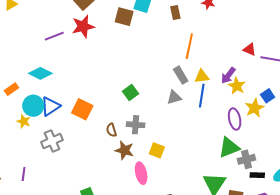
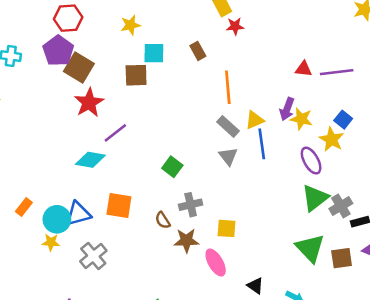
purple line: (54, 36) -> (115, 133), moved
cyan diamond: (40, 73) -> (90, 160), moved
gray triangle: (174, 97) -> (228, 156), turned -35
blue triangle: (50, 106) -> (78, 214), turned 35

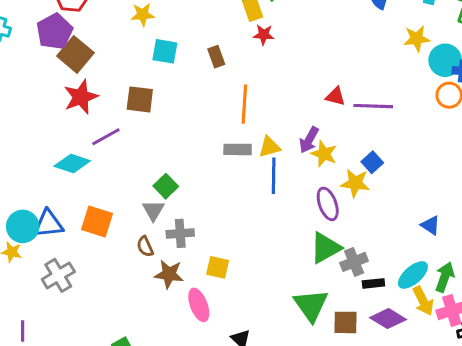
brown square: (136, 75) -> (140, 99), moved
gray rectangle: (228, 126) -> (238, 149), turned -50
yellow star: (332, 139) -> (355, 183), turned -30
gray triangle: (228, 156) -> (153, 210), moved

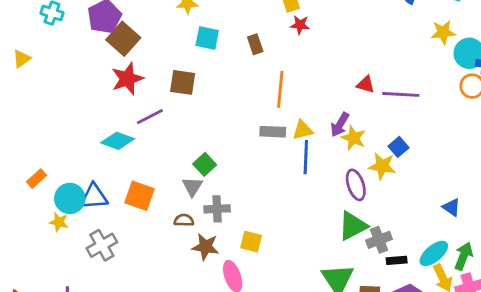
brown semicircle: (145, 247) -> (184, 220), turned 114

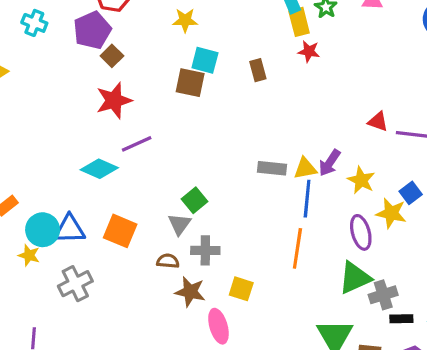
brown square: (123, 39) -> (112, 56), size x0.6
brown square: (183, 82) -> (190, 83), moved
orange line: (280, 89) -> (297, 248), moved
purple arrow: (340, 125) -> (330, 163), moved

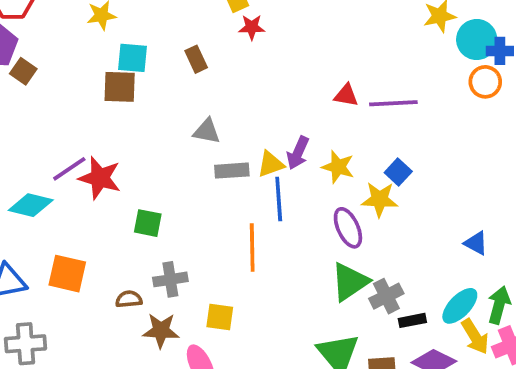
red star: (114, 100) -> (100, 178), moved, turned -30
green square: (194, 200) -> (148, 223), turned -30
gray triangle: (179, 224) -> (207, 131), moved, turned -45
orange line: (297, 248) -> (252, 248), moved
gray cross: (75, 284) -> (25, 344), turned 32

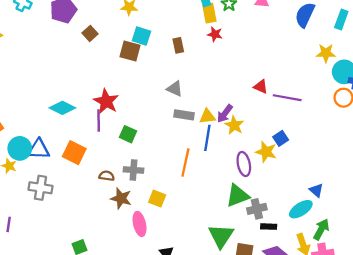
brown square: (23, 71) -> (90, 33), moved
yellow star: (338, 167) -> (234, 125), moved
purple line: (69, 169) -> (99, 120), moved, turned -70
cyan ellipse: (460, 306) -> (301, 209), moved

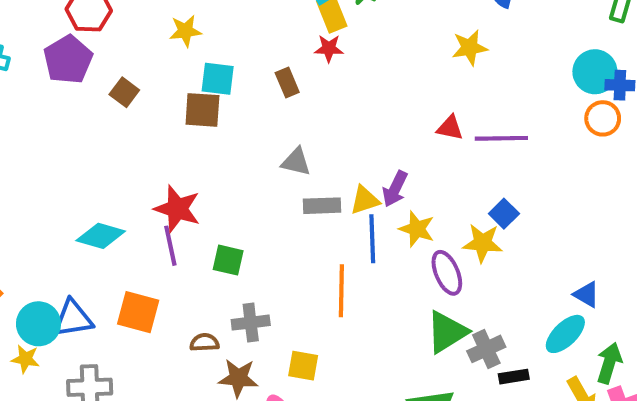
red star: (215, 34) -> (329, 48), moved
yellow star: (326, 53) -> (470, 48), moved
yellow star: (234, 125) -> (417, 229), moved

